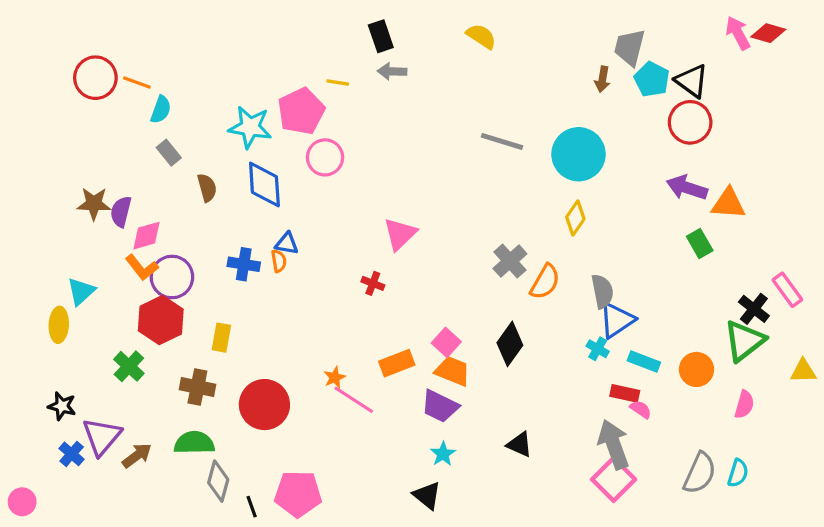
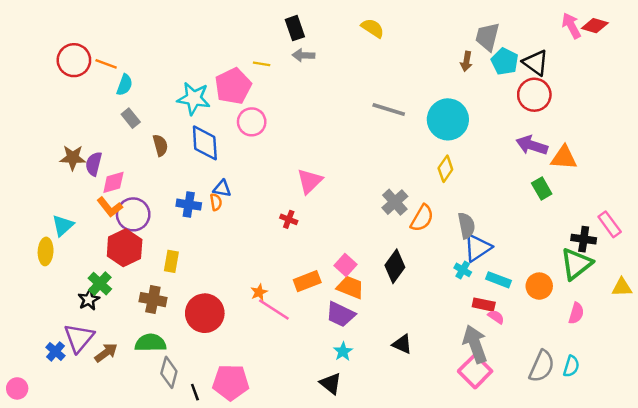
black cross: (754, 309) -> (584, 239), turned -30
black star: (62, 406) -> (89, 300), moved, turned 30

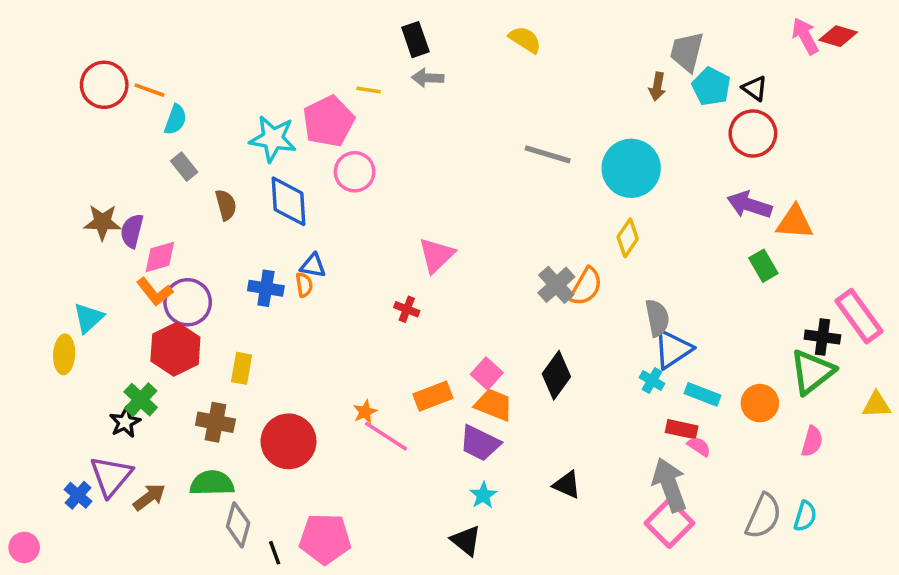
black triangle: (536, 63) -> (755, 88), size x0.7
orange semicircle: (422, 218) -> (586, 287), moved
pink rectangle: (610, 224) -> (859, 316), size x1.4

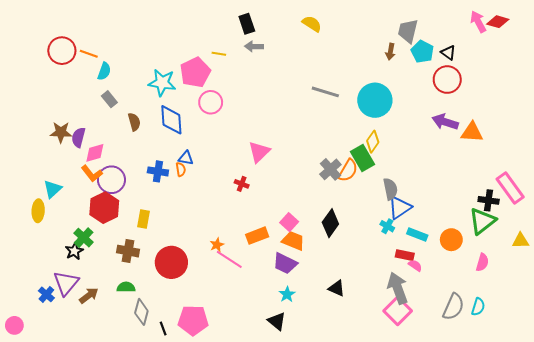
green rectangle: (763, 266) -> (362, 158), moved, size x1.4
green semicircle: (212, 483) -> (126, 287), size x0.7

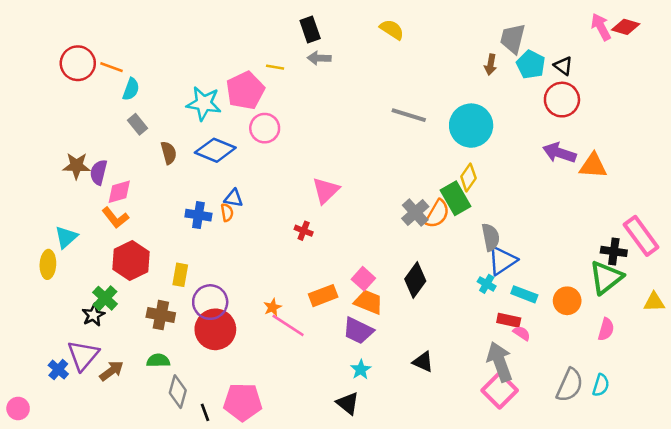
blue diamond: (171, 120) -> (215, 150), turned -64
purple circle: (111, 180) -> (210, 302), moved

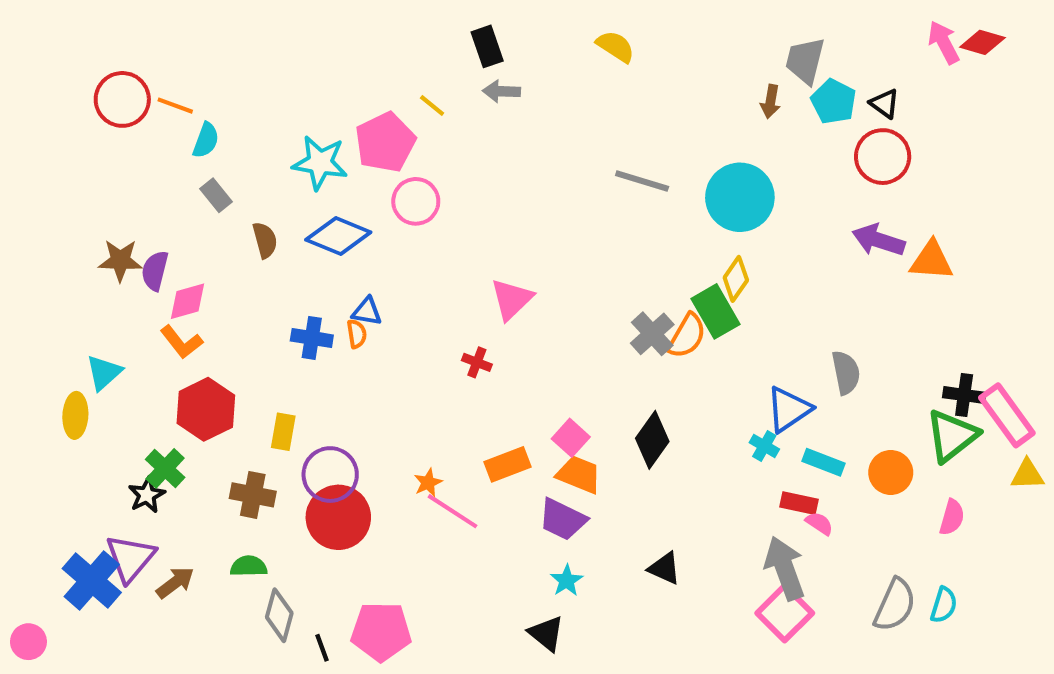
yellow line: (275, 67) -> (432, 106), turned 30
pink rectangle: (641, 236) -> (1007, 415), moved
gray semicircle: (491, 237) -> (846, 373), moved
blue cross: (58, 370) -> (92, 581), size x1.8

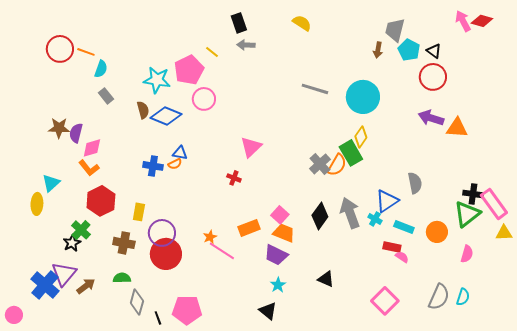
brown semicircle: (265, 240) -> (143, 110), moved
orange semicircle: (357, 334) -> (175, 164), turned 72
gray arrow: (785, 568) -> (350, 213), moved

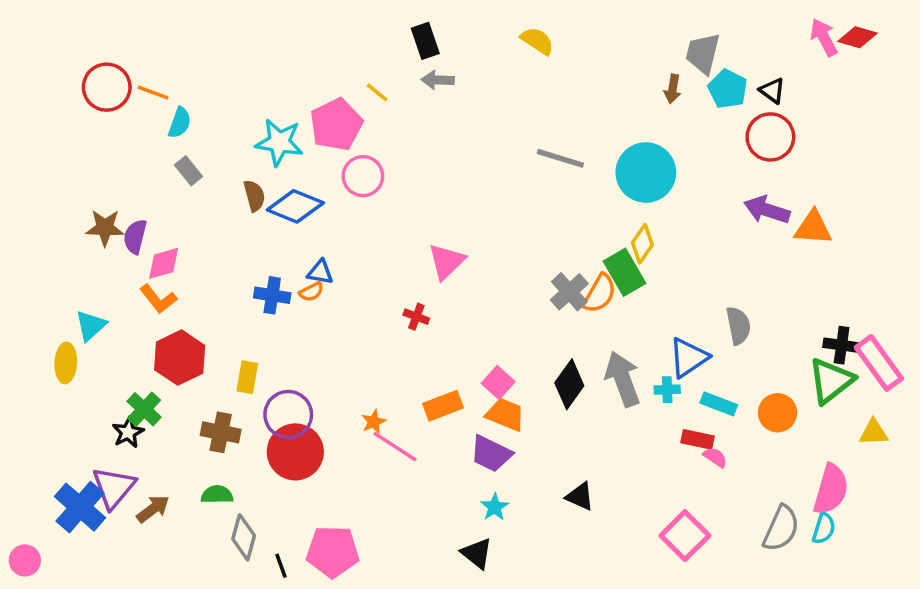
cyan cross: (375, 219) -> (667, 390), turned -32
yellow triangle: (504, 233) -> (874, 432), moved
pink semicircle: (467, 254) -> (831, 489), moved, size x1.6

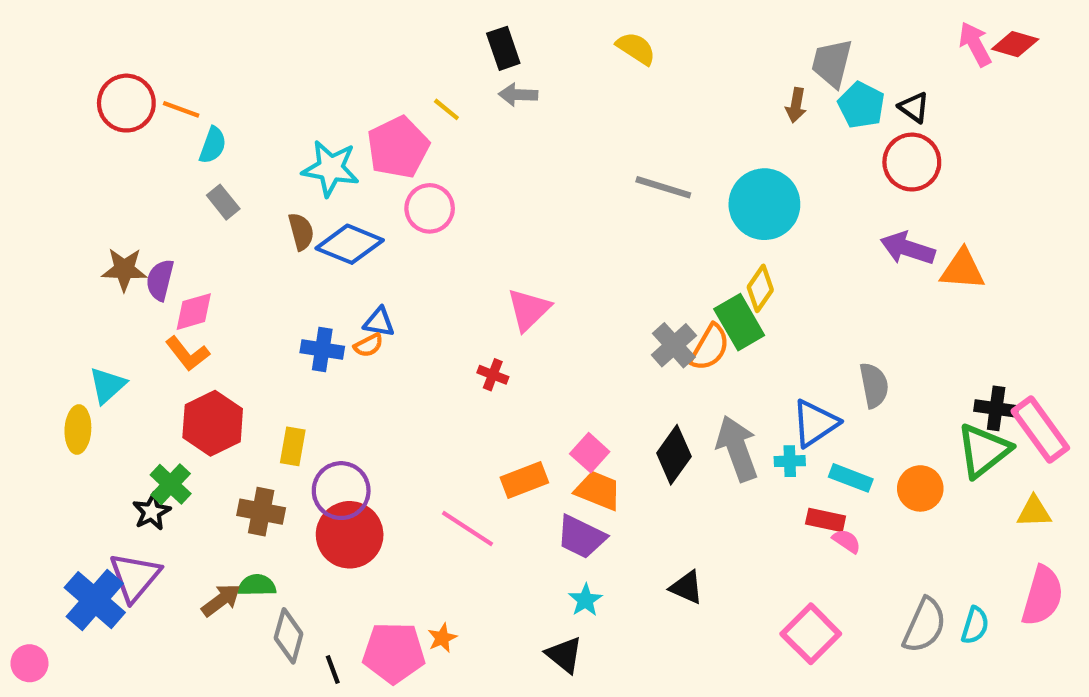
orange star: (374, 422) -> (442, 638), moved
pink semicircle: (831, 489) -> (1042, 596), moved
brown arrow: (153, 509) -> (221, 600), moved

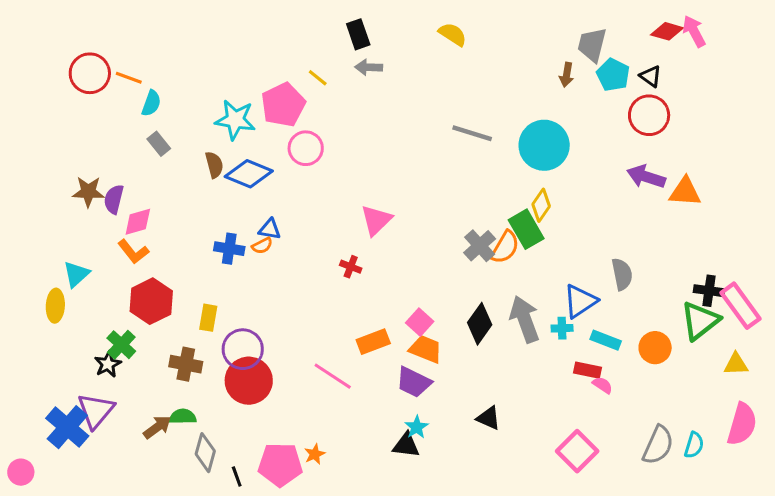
red diamond: (1015, 44) -> (667, 31), moved
black triangle: (564, 655) -> (406, 445), moved, turned -32

